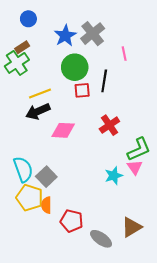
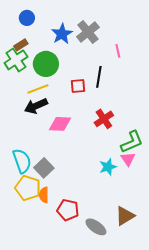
green circle: (75, 67) -> (46, 64), moved

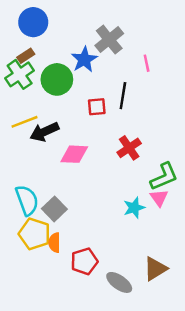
blue circle: (27, 18) -> (33, 22), size x1.5
blue star: (62, 34) -> (84, 59), moved
yellow line: (38, 89) -> (25, 122), moved
red pentagon: (68, 210) -> (84, 261), turned -30

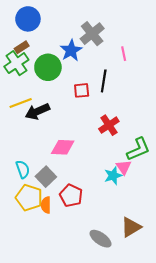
pink diamond: (74, 154) -> (63, 147), moved
pink triangle: (159, 198) -> (124, 167), moved
cyan semicircle: (27, 200) -> (23, 169), size x0.7
red pentagon: (84, 261) -> (71, 196), moved, turned -30

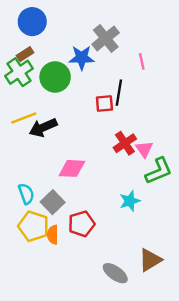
blue star: (71, 50) -> (82, 58), turned 30
red square: (82, 90) -> (104, 103), moved
pink triangle: (124, 167) -> (144, 149), moved
red pentagon: (71, 196) -> (82, 224), turned 30

